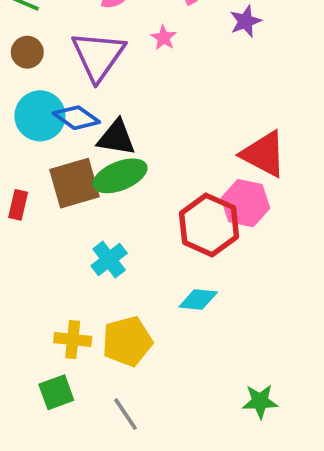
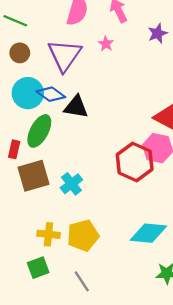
green ellipse: (120, 176) -> (39, 131), moved, turned -40
brown square: (75, 183) -> (34, 176), moved
cyan diamond: (198, 300) -> (148, 233), moved, size x1.5

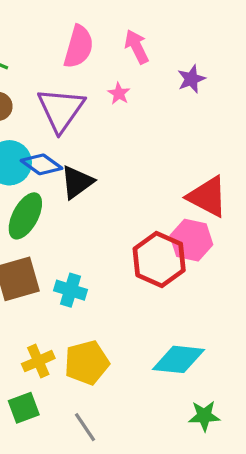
black triangle: (76, 107) -> (77, 182), turned -45
cyan cross: (71, 184) -> (70, 290), turned -35
yellow cross: (48, 234) -> (38, 361), turned -30

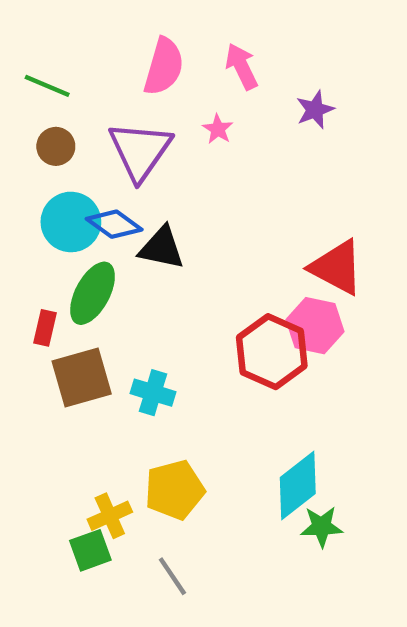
black triangle: (77, 182) -> (162, 248), turned 48
cyan diamond: (178, 359) -> (298, 485), turned -44
yellow cross: (38, 361) -> (110, 516), moved
green star: (204, 416) -> (321, 527), moved

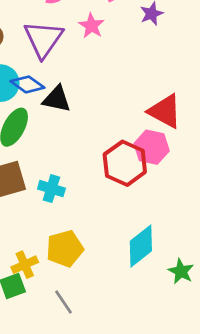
pink star: (218, 129) -> (91, 26), size x1.4
green star: (321, 527) -> (181, 271), moved, turned 30

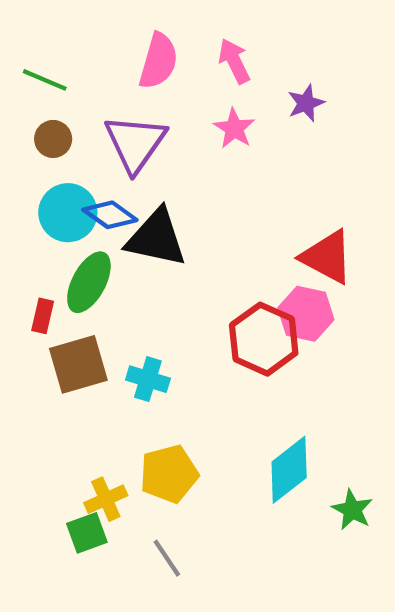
pink star: (91, 26) -> (234, 128), moved
black triangle: (57, 99) -> (156, 238), size x1.4

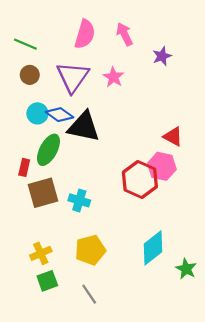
pink star: (234, 128) -> (113, 77), moved
cyan circle: (68, 213) -> (37, 113), size x0.7
red triangle: (327, 257) -> (173, 137), size x0.7
yellow cross: (106, 499) -> (41, 253), moved

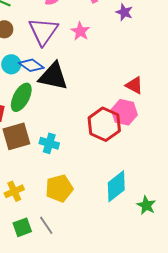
purple star: (162, 56) -> (124, 12), turned -30
green square: (47, 281) -> (22, 227), moved
gray line: (89, 294) -> (46, 225), moved

